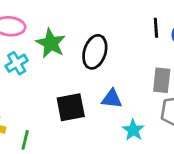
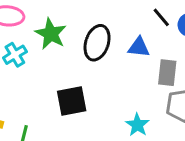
black line: (156, 28) -> (161, 17), turned -36
blue triangle: (112, 99) -> (139, 47), moved

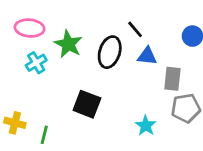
black line: (161, 17) -> (135, 29), moved
black square: (72, 101) -> (87, 104), turned 32

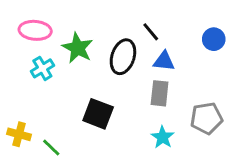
gray rectangle: (172, 79) -> (160, 93), moved
green line: (44, 135) -> (51, 147), turned -60

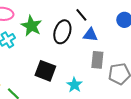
gray rectangle: (160, 93) -> (97, 60), moved
cyan star: (162, 137) -> (74, 85), moved

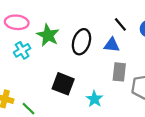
black line: (81, 15) -> (120, 24), moved

